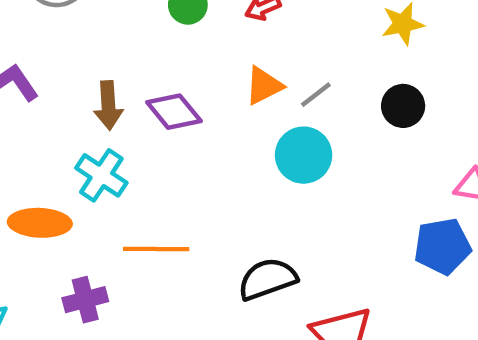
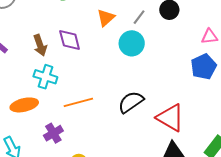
gray line: (316, 95) -> (139, 17), moved
purple diamond: (174, 112) -> (70, 40), turned 40

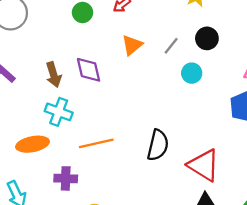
cyan circle: (132, 43) -> (192, 73), moved, size x0.7
black semicircle: (131, 102) -> (158, 145), turned 136
purple cross: (53, 133) -> (66, 178), turned 30

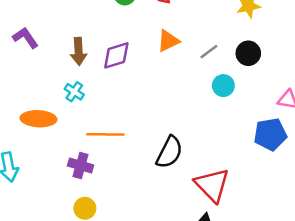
purple diamond: (89, 70) -> (116, 55), turned 72
cyan cross: (59, 112) -> (74, 92), size x0.7
purple cross: (66, 178) -> (81, 165), moved

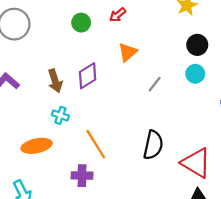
gray line: (209, 52) -> (155, 84), moved
cyan circle: (223, 86) -> (195, 74), moved
orange line: (105, 134) -> (96, 144), turned 72

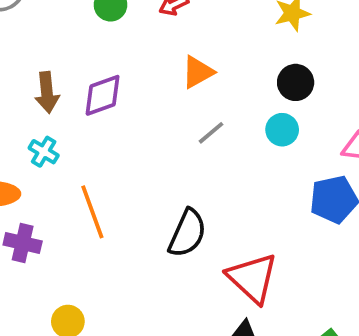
orange triangle: (128, 52) -> (198, 72), moved
purple cross: (82, 176) -> (23, 243), moved

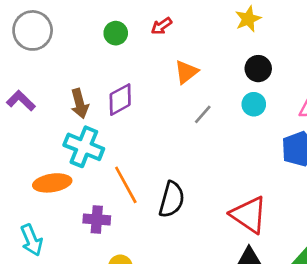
cyan cross: (44, 152) -> (84, 147), size x1.8
black semicircle: (187, 233) -> (172, 199), moved
purple cross: (23, 243) -> (97, 219), moved

